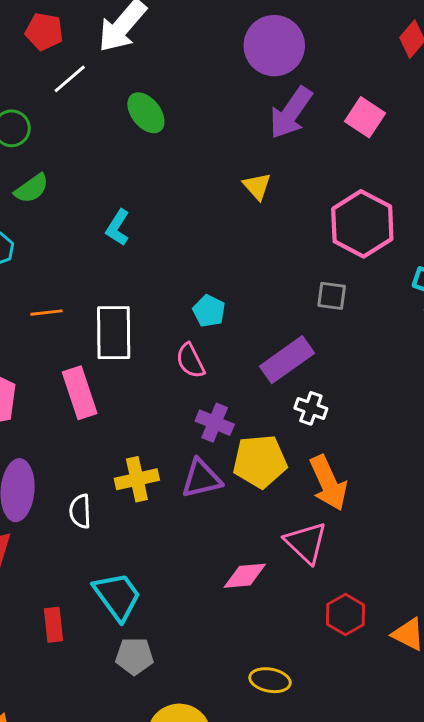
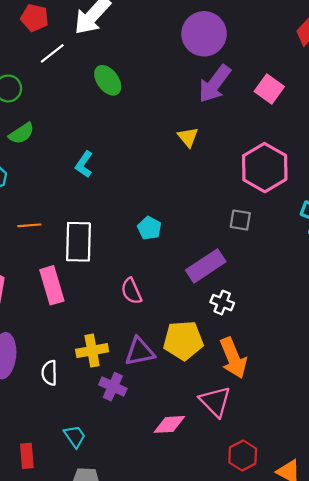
pink semicircle: (190, 361) -> (131, 291), moved
purple cross: (215, 423) -> (113, 387), moved
cyan trapezoid: (117, 596) -> (75, 436), size x0.6

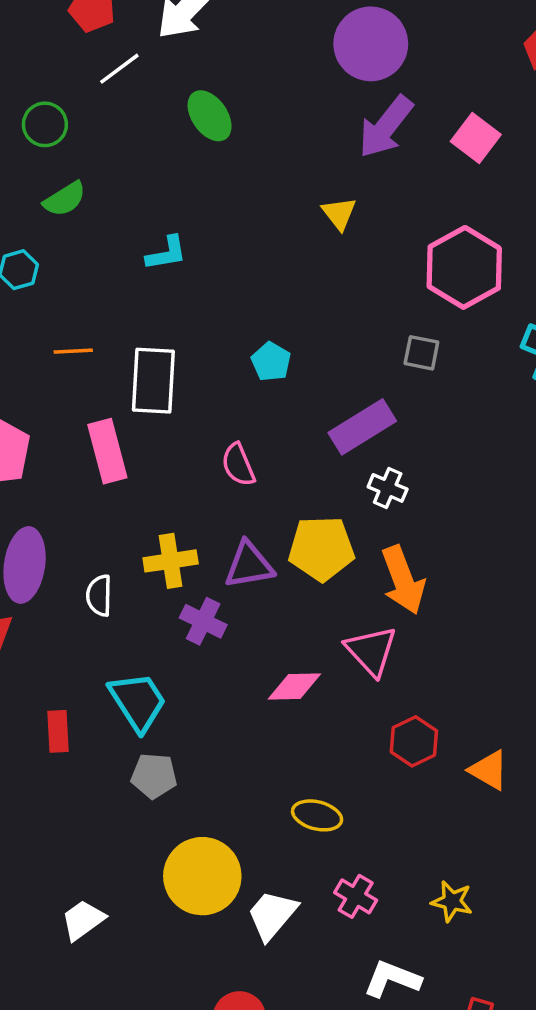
cyan L-shape: (84, 164) -> (166, 253), turned -136
cyan trapezoid: (75, 436) -> (138, 702), size x1.6

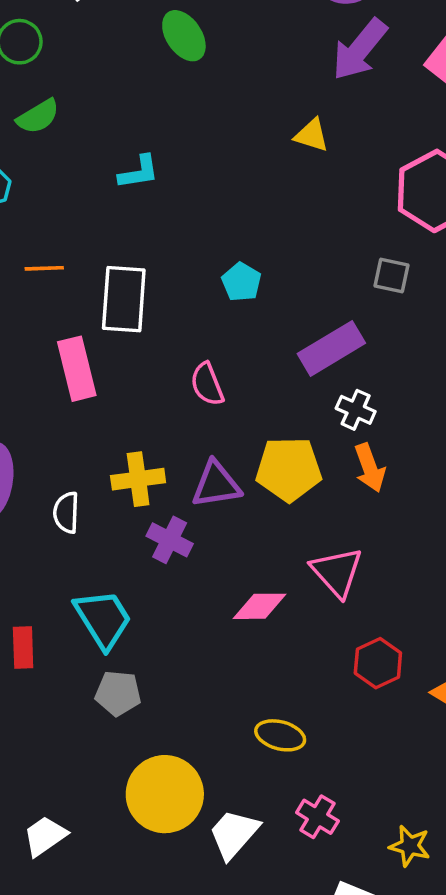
yellow triangle: (339, 213) -> (312, 135), turned -36
orange arrow: (403, 580) -> (370, 468), moved, size x0.7
yellow star: (452, 901) -> (410, 846), moved

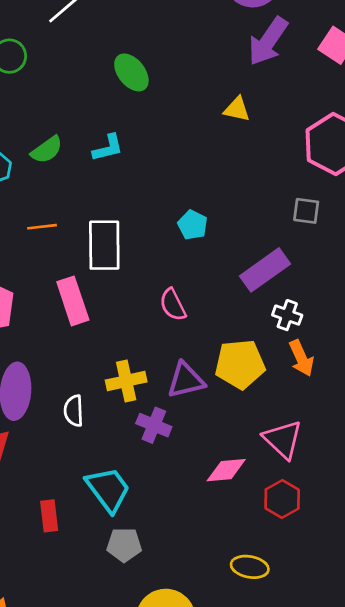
green ellipse: (184, 36) -> (131, 72), moved
green semicircle: (38, 117) -> (47, 150), moved
red hexagon: (378, 663) -> (282, 499), moved

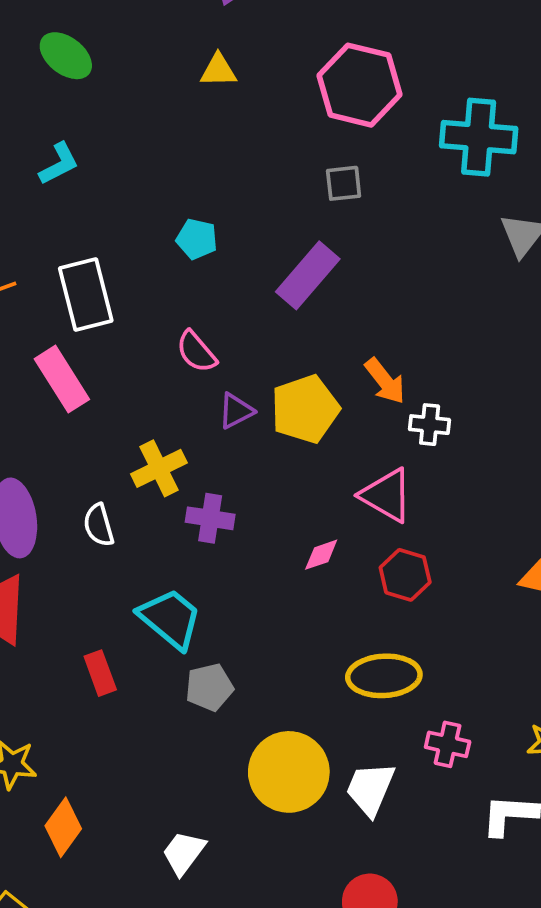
white cross: (287, 315) -> (430, 425), moved
purple triangle: (186, 380) -> (236, 411), moved, size x0.7
pink diamond: (226, 470) -> (321, 555), size x0.7
yellow ellipse: (250, 567) -> (384, 676), size x1.4

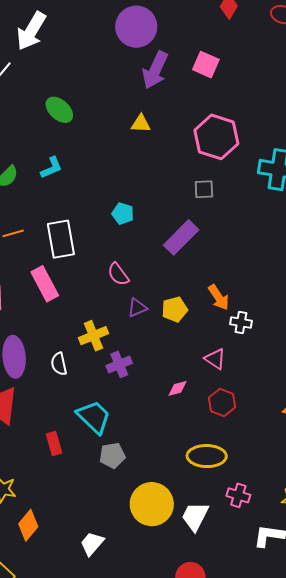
yellow pentagon: (305, 409) -> (175, 309), size x0.7
pink triangle: (387, 495) -> (215, 359), size x0.7
purple cross: (210, 518) -> (119, 364), turned -35

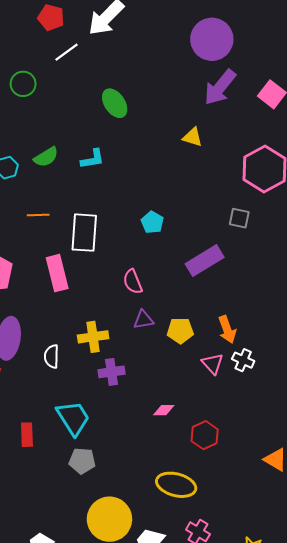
pink triangle: (215, 359) -> (213, 364), moved

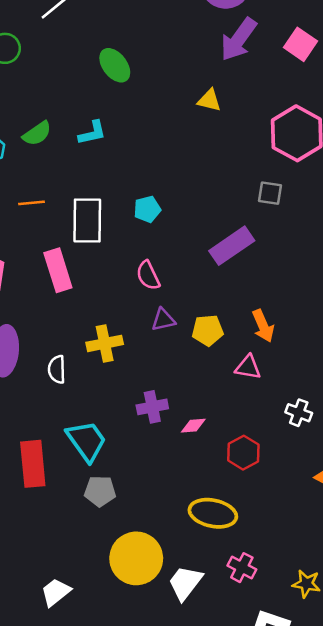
cyan pentagon: (152, 222) -> (147, 209), moved, turned 30
white cross: (243, 360) -> (299, 413), moved
pink triangle: (213, 364) -> (248, 367), turned -35
purple cross: (111, 372) -> (152, 407), moved
red rectangle: (27, 435) -> (33, 464), size x1.6

